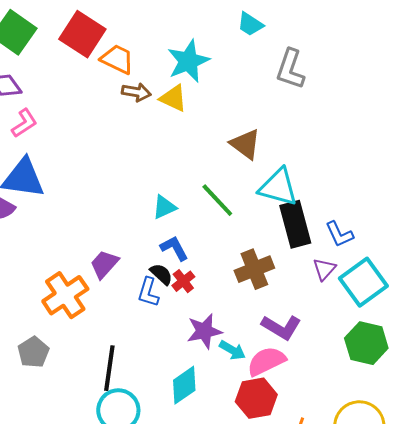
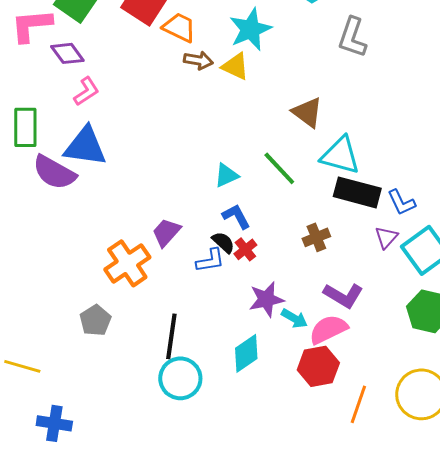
black rectangle: (295, 224) -> (357, 192), turned -60
brown cross: (254, 269) -> (316, 237), size x0.7
blue L-shape: (148, 292) -> (210, 260), turned -116

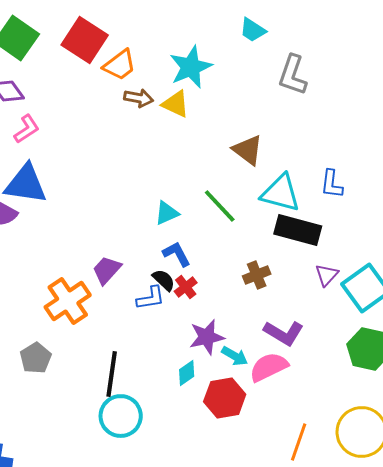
orange trapezoid: (179, 27) -> (120, 65), turned 117
blue L-shape: (401, 202) -> (332, 184), moved, turned 32
cyan diamond: (246, 353) -> (187, 373), moved, size x0.7
red hexagon: (318, 366) -> (225, 398), moved

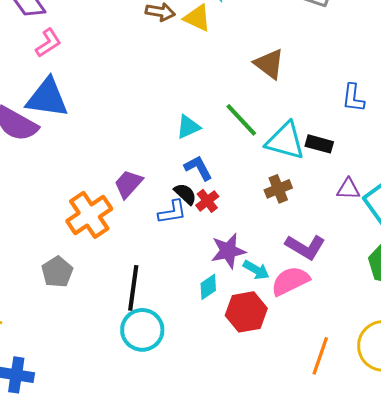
cyan triangle: (281, 193) -> (285, 141), moved
black rectangle: (298, 230) -> (319, 144), size x0.6
purple triangle: (327, 275) -> (348, 189), turned 50

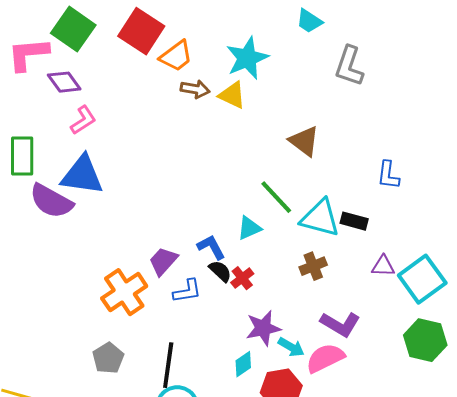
cyan triangle: (188, 127) -> (249, 228), moved
blue L-shape: (198, 168) -> (211, 247), moved
blue L-shape: (172, 212) -> (187, 291), moved
gray pentagon: (57, 272) -> (108, 358), moved

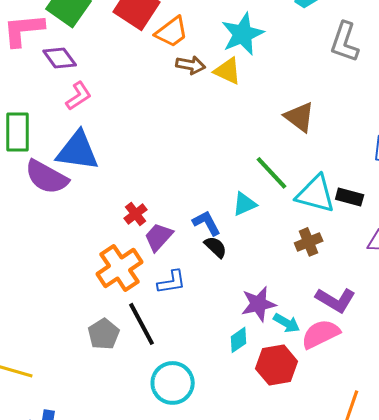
red cross: (242, 278) -> (136, 214), moved
blue L-shape: (187, 291) -> (172, 282), moved
black line: (168, 365) -> (142, 324), moved, turned -36

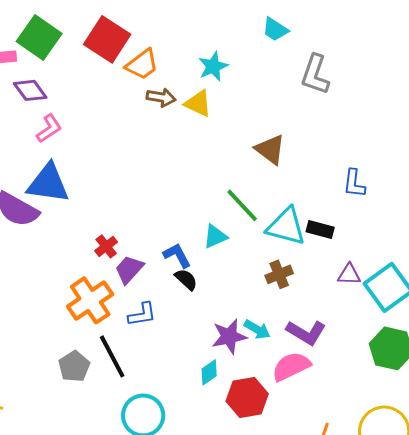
cyan star: (243, 34) -> (213, 66), size x0.7
cyan arrow: (287, 323) -> (257, 329), moved

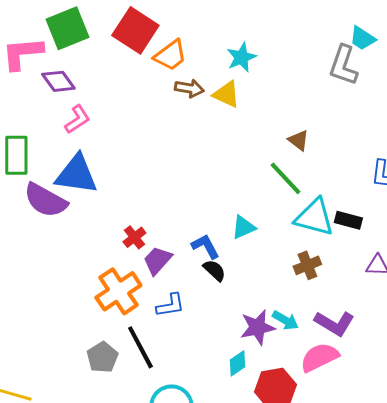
cyan trapezoid: (275, 29) -> (362, 38), moved
green square: (39, 37) -> (67, 28), turned 33
brown triangle: (270, 149) -> (298, 140), size x0.7
green line: (242, 205) -> (285, 178), moved

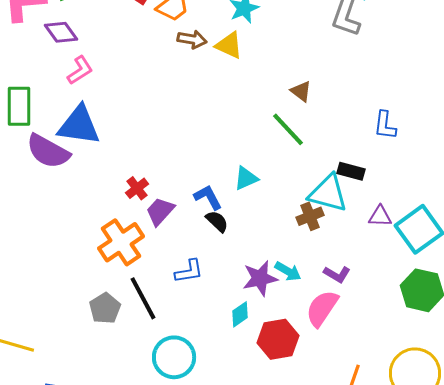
cyan triangle: (314, 217) -> (328, 193), moved
blue L-shape: (170, 305) -> (189, 271), moved
purple L-shape: (334, 323) -> (337, 274), size x0.7
pink semicircle: (319, 357) -> (322, 308), turned -30

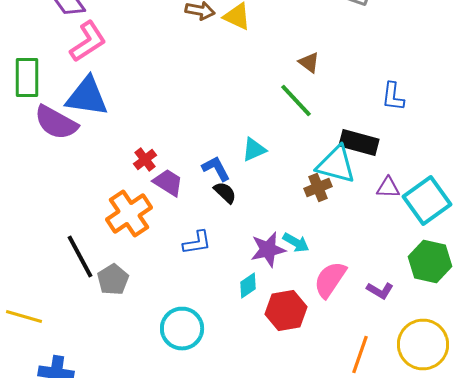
pink L-shape: (80, 70) -> (88, 42), size x1.4
black rectangle: (351, 171) -> (359, 142), size x1.4
purple trapezoid: (160, 211) -> (168, 182), turned 80
purple L-shape: (337, 274) -> (380, 290), moved
black line: (143, 298) -> (80, 256), moved

